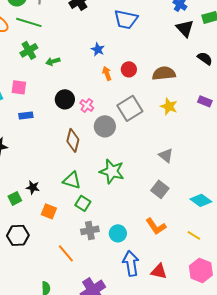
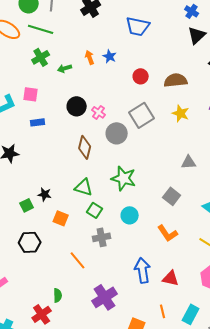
black triangle: (185, 28) -> (197, 35), turned 30
orange arrow: (107, 73) -> (90, 57), moved
gray triangle: (166, 155) -> (189, 162), moved, turned -42
cyan circle: (118, 233) -> (130, 215), moved

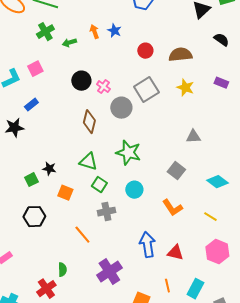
pink square: (31, 94) -> (35, 69), turned -35
blue rectangle: (38, 122) -> (31, 105), moved, turned -32

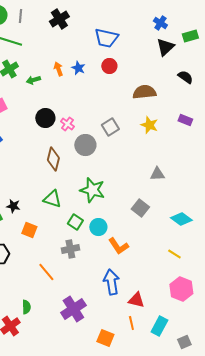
red circle: (145, 51) -> (109, 66), moved
gray square: (146, 90) -> (110, 127), size x0.7
green square: (99, 185) -> (75, 222), moved
orange L-shape: (172, 208) -> (118, 246), moved
red triangle: (175, 253) -> (136, 300), moved

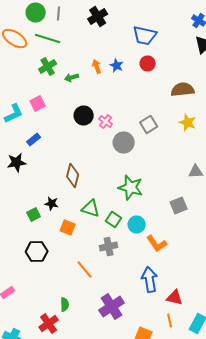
brown diamond: (53, 159) -> (73, 176), moved
green triangle: (52, 199) -> (91, 208), moved
gray square: (140, 208) -> (179, 206), turned 30

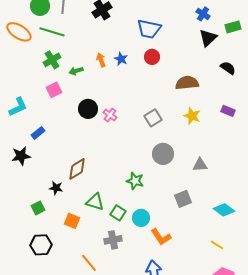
pink square: (38, 104) -> (54, 90), moved
gray circle: (124, 142) -> (163, 154), moved
brown diamond: (73, 176) -> (77, 169), turned 45
green star: (131, 188) -> (135, 181), size x0.7
black star: (52, 204) -> (56, 188), moved

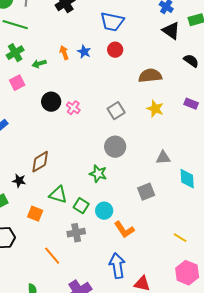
black triangle: (208, 38) -> (171, 31), turned -42
gray circle: (163, 154) -> (115, 147), moved
cyan diamond: (224, 210) -> (187, 179), moved, turned 50

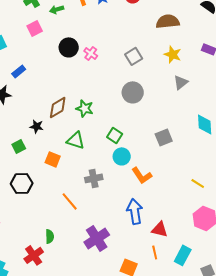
gray triangle: (163, 158) -> (181, 82), moved, turned -35
green star: (98, 174) -> (85, 108), moved
green square: (81, 206) -> (115, 135), moved

